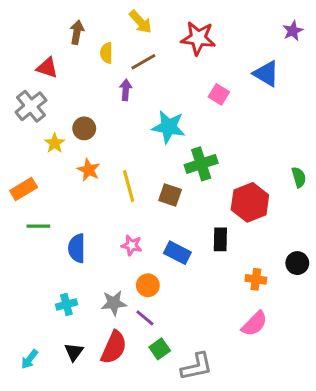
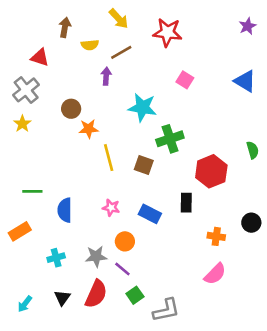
yellow semicircle: (106, 53) -> (90, 45), turned -96
blue triangle: (266, 74) -> (245, 81), moved
yellow star: (55, 143) -> (22, 124), moved
orange star: (89, 170) -> (89, 129), moved, turned -30
orange rectangle: (24, 189) -> (20, 231), moved

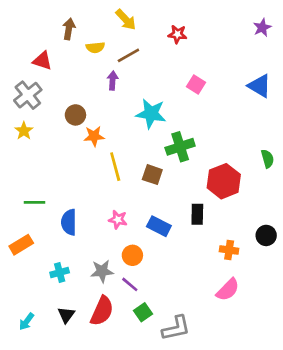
red star: (167, 32) -> (177, 34), size x0.6

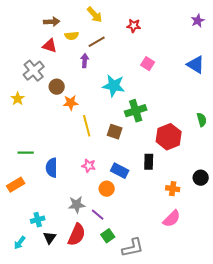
brown arrow: (69, 29) -> (52, 22), turned 77
red triangle: (42, 61) -> (50, 46), moved
gray cross: (28, 95) -> (34, 71), moved
orange circle: (132, 255) -> (107, 189), moved
cyan cross: (60, 273) -> (38, 220), moved

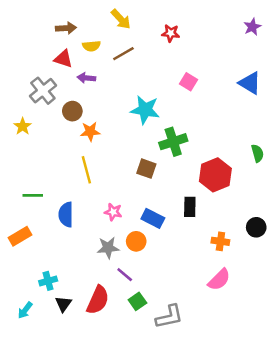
purple arrow: (85, 61) -> (86, 78), moved, turned -88
yellow line: (87, 126) -> (86, 170), moved
gray star: (77, 205) -> (108, 248), moved

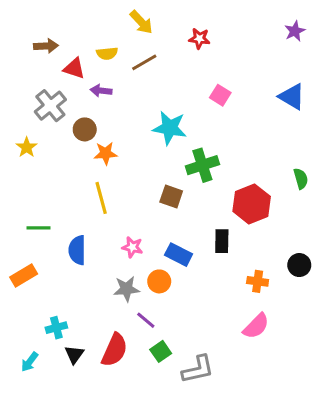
brown arrow: (66, 28) -> (46, 46), moved

